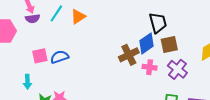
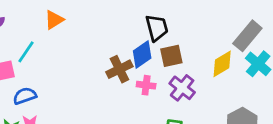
cyan line: (56, 13) -> (26, 52), moved
blue semicircle: (60, 57) -> (25, 96), moved

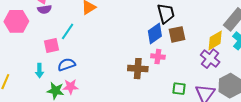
brown cross: (119, 69) -> (138, 69), moved, turned 30
purple cross: (182, 88) -> (210, 59), moved

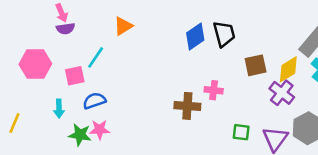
pink hexagon: (16, 21) -> (35, 64), moved
blue diamond: (155, 33) -> (195, 37), moved
brown square: (177, 34) -> (256, 65), moved

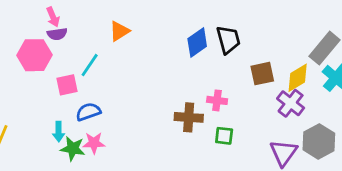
pink hexagon: (35, 64) -> (35, 55), moved
cyan arrow: (59, 109) -> (59, 132), moved
green square: (241, 132) -> (224, 136), moved

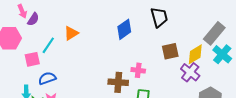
orange triangle: (119, 31) -> (71, 33), moved
purple semicircle: (57, 34) -> (33, 19), moved, turned -48
black trapezoid: (228, 40) -> (159, 17), moved

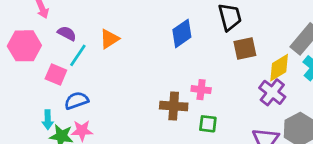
purple semicircle: (33, 19) -> (67, 33), moved, turned -96
brown square: (170, 51) -> (245, 49), moved
pink square: (32, 59) -> (56, 75), turned 35

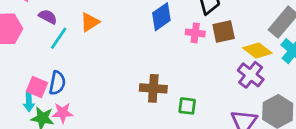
yellow diamond: (279, 68) -> (257, 51), turned 68
pink square: (56, 75) -> (37, 87), moved
pink cross: (201, 90) -> (195, 33), moved
blue semicircle: (76, 101) -> (57, 83), turned 120

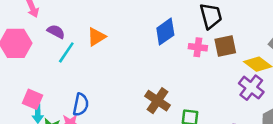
blue semicircle: (57, 83) -> (81, 105), moved
pink square: (37, 87) -> (33, 99), moved
brown cross: (153, 88) -> (157, 101), turned 30

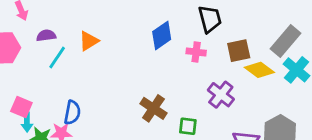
purple semicircle: (56, 32) -> (46, 35), turned -36
brown square: (225, 46) -> (239, 51), moved
purple cross: (251, 88) -> (221, 95), moved

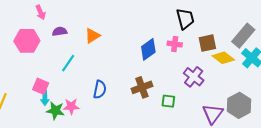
blue diamond: (162, 35) -> (148, 49), moved
cyan line: (57, 57) -> (68, 63), moved
brown cross: (153, 108) -> (142, 87), turned 36
blue semicircle: (72, 113) -> (100, 89), moved

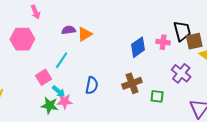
black trapezoid: (185, 19) -> (182, 31), moved
purple semicircle: (60, 31) -> (69, 30), moved
pink square: (41, 86) -> (44, 77), moved, turned 35
cyan arrow: (45, 98) -> (59, 91), moved, turned -48

